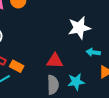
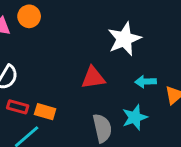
cyan arrow: (93, 52) -> (146, 82), moved
red triangle: (55, 61) -> (93, 78), moved

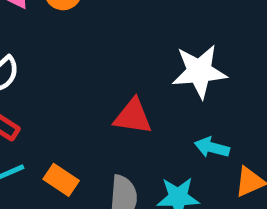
orange rectangle: (45, 112) -> (61, 180), moved

